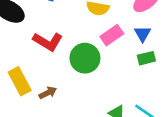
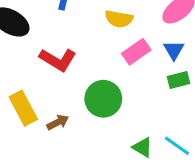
green circle: (85, 58) -> (103, 99), moved

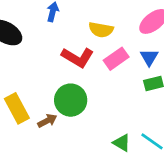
red L-shape: (58, 60) -> (78, 57), moved
green circle: (103, 99) -> (71, 100), moved

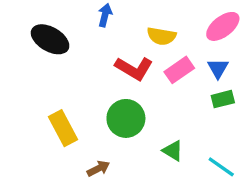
brown arrow: (47, 121) -> (98, 168), moved
green triangle: (122, 143) -> (173, 151), moved

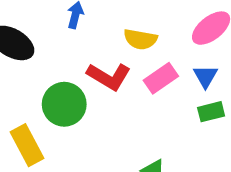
green circle: (126, 118) -> (64, 104), moved

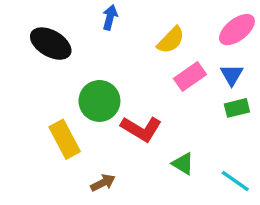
yellow semicircle: (140, 39) -> (171, 40), turned -56
red L-shape: (109, 76) -> (141, 129), moved

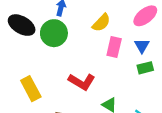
pink rectangle: (190, 77) -> (114, 47), turned -42
green circle: (99, 101) -> (54, 33), moved

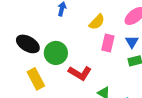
black ellipse: (22, 25) -> (28, 44), moved
green circle: (54, 33) -> (56, 53), moved

